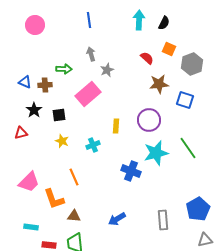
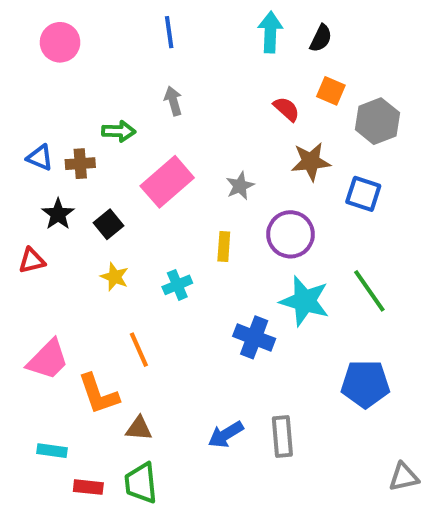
gray star: (107, 70) -> (240, 186), moved
black square: (59, 115) -> (109, 224), turned -32
cyan star: (156, 153) -> (305, 301), turned 30
blue pentagon: (198, 209) -> (365, 384), moved, turned 30
gray rectangle: (163, 220) -> (282, 437), moved

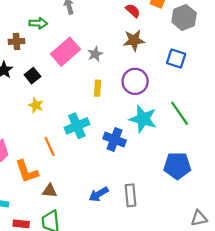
brown star: (311, 162) -> (134, 40), moved
gray star: (240, 186) -> (95, 54), moved
cyan cross: (177, 285) -> (77, 126), moved, size x1.5

